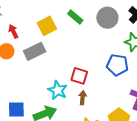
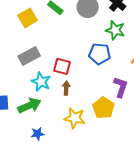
gray rectangle: (35, 51) -> (29, 56), moved

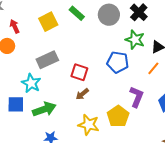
cyan star: (41, 82) -> (31, 83), moved
brown arrow: (66, 88) -> (82, 94), turned -136

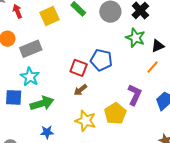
red arrow: (15, 26) -> (17, 11), moved
gray rectangle: (47, 60) -> (31, 49), moved
blue pentagon: (118, 62) -> (101, 60), moved

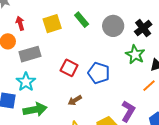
red arrow: (17, 11) -> (20, 23), moved
red square: (79, 68) -> (69, 68), moved

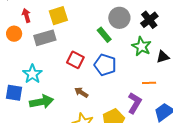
green rectangle: (82, 20) -> (104, 35), moved
gray rectangle: (30, 54) -> (45, 38), moved
orange line: (149, 86) -> (149, 83), moved, turned 40
brown arrow: (75, 100) -> (81, 92), turned 64

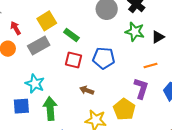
green rectangle: (104, 35) -> (71, 35), moved
green arrow: (42, 102) -> (50, 108), turned -70

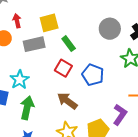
brown arrow: (87, 90) -> (67, 101), size x1.5

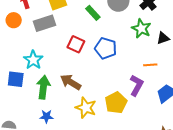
green rectangle: (69, 44) -> (93, 13), moved
brown arrow: (67, 101) -> (71, 82), moved

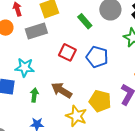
cyan star: (33, 60) -> (25, 67), turned -30
green arrow: (43, 87) -> (34, 95), size x0.6
yellow pentagon: (116, 103) -> (100, 101), moved, turned -30

